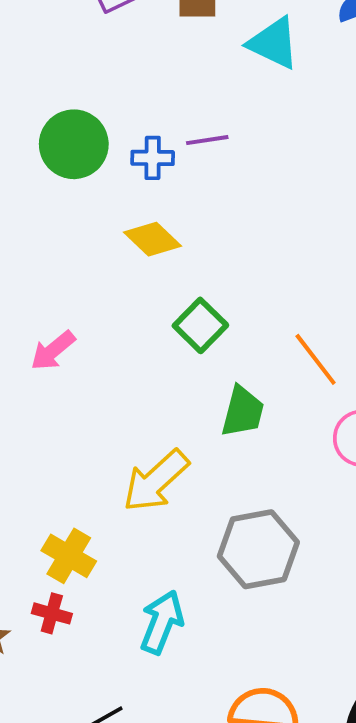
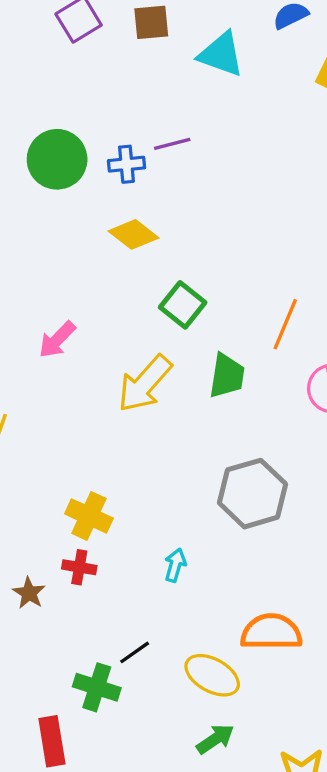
orange line: (316, 359) -> (285, 324), turned 66
yellow arrow: (156, 481) -> (145, 384), moved
cyan arrow: (162, 622) -> (175, 565), size x0.6

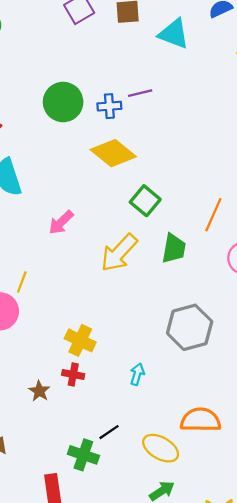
yellow diamond: (134, 234) -> (113, 153), size x1.4

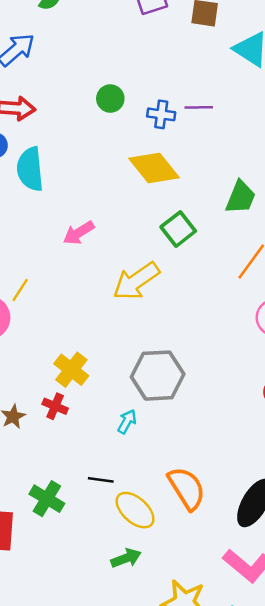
green circle: (63, 102) -> (110, 99), size x0.6
green trapezoid: (174, 248) -> (241, 197), moved
gray hexagon: (190, 327) -> (158, 376), moved
orange semicircle: (201, 420) -> (187, 488), turned 45
black line: (109, 432) -> (101, 480), moved, turned 30

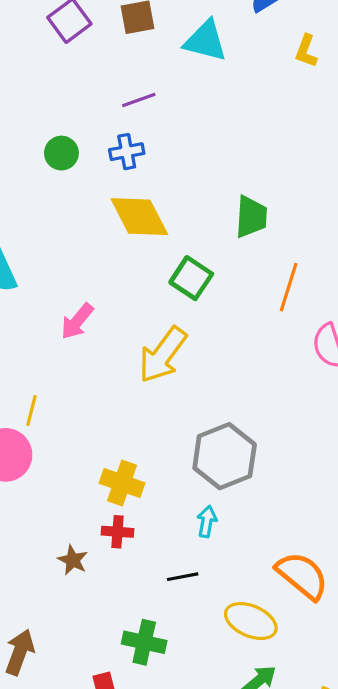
purple line: (199, 107) -> (139, 100), moved
yellow diamond: (154, 168) -> (139, 217), turned 30
black line: (101, 480) -> (183, 577), moved

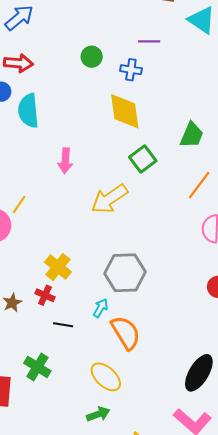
pink arrow: (77, 321) -> (65, 161), turned -55
orange semicircle: (302, 576) -> (126, 333), moved
black line: (183, 577) -> (63, 325), moved

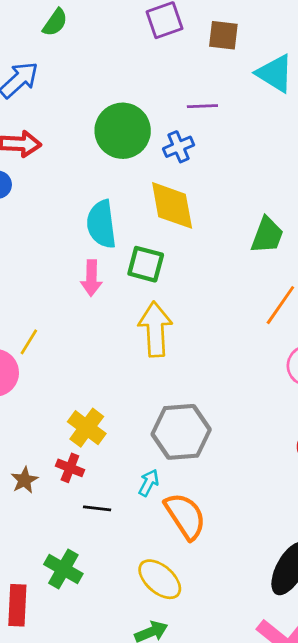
green circle: (92, 57) -> (123, 131), size x1.8
blue cross: (131, 70) -> (179, 147), turned -30
cyan semicircle: (28, 111) -> (101, 224), moved
green square: (143, 159) -> (146, 264), moved, turned -36
yellow arrow: (109, 199) -> (155, 329), turned 123

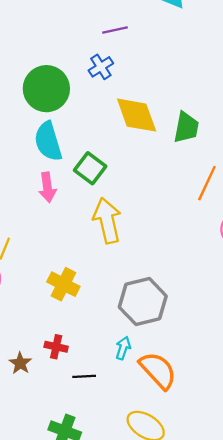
green circle: (123, 131) -> (46, 89), moved
yellow diamond: (172, 205) -> (137, 115), moved
green square: (146, 264) -> (90, 168), turned 32
yellow cross: (87, 428) -> (63, 284), moved

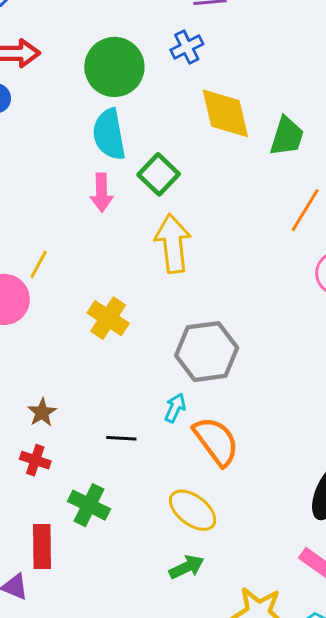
red cross: (56, 347) -> (35, 460), moved

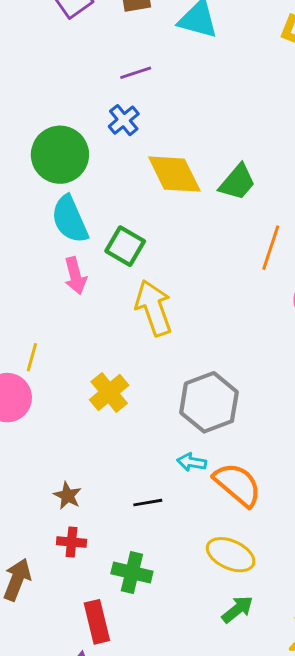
green trapezoid: (287, 136) -> (237, 182), turned 36
yellow cross: (108, 318) -> (109, 392), turned 30
cyan arrow: (175, 408) -> (192, 462), turned -92

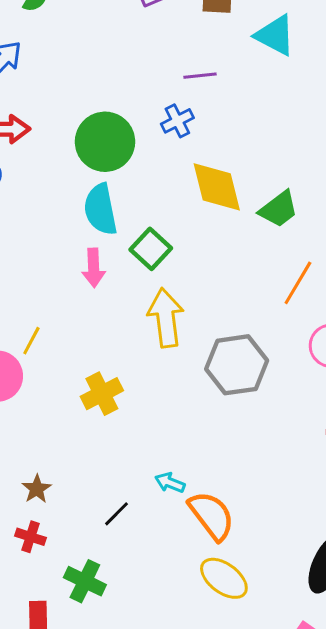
gray hexagon: (209, 402) -> (237, 365), moved
black line: (148, 503) -> (117, 514), turned -48
yellow ellipse: (231, 555) -> (224, 578), moved

